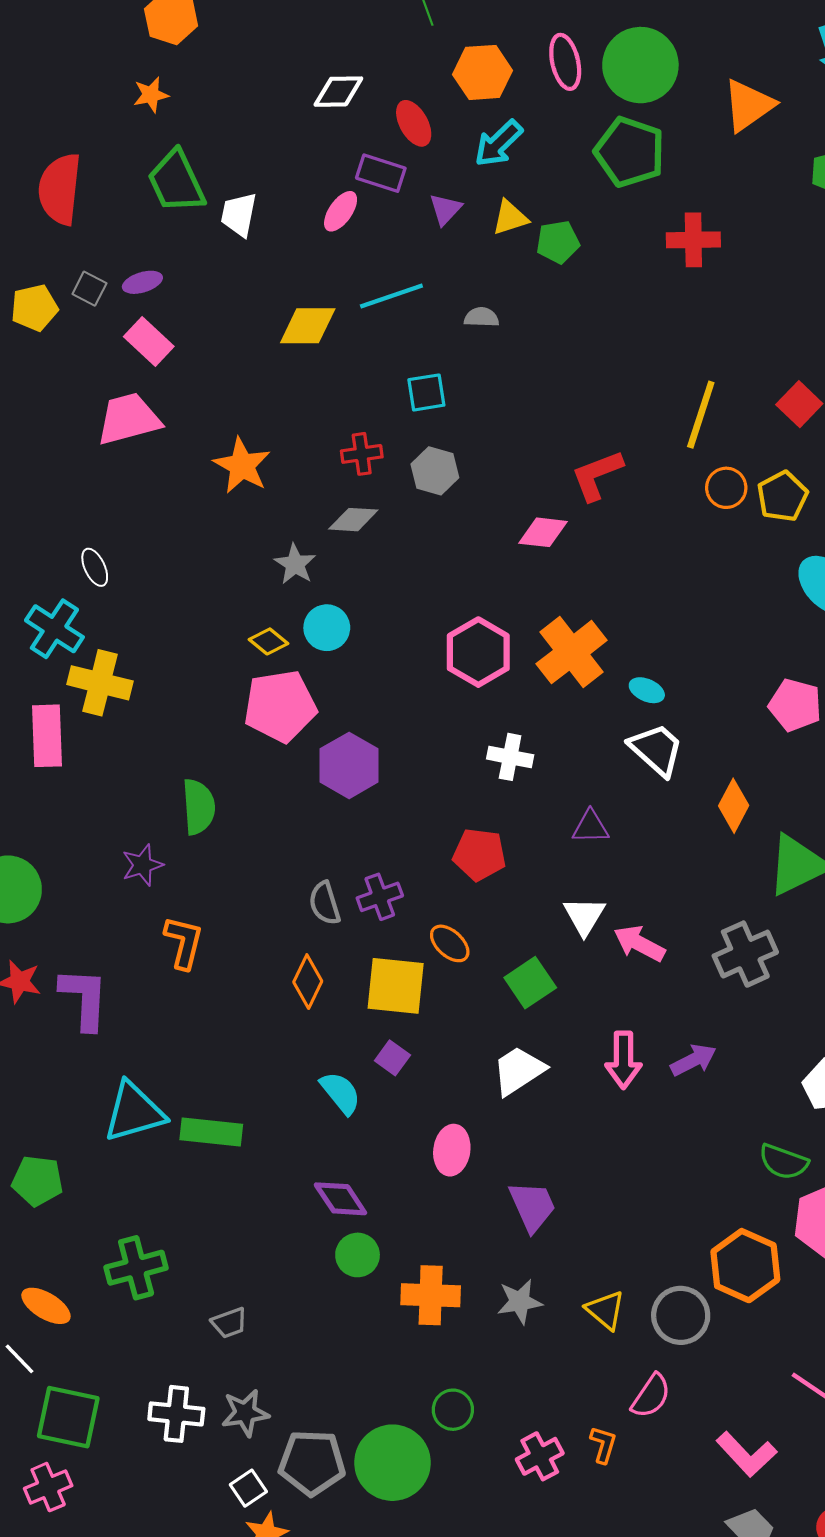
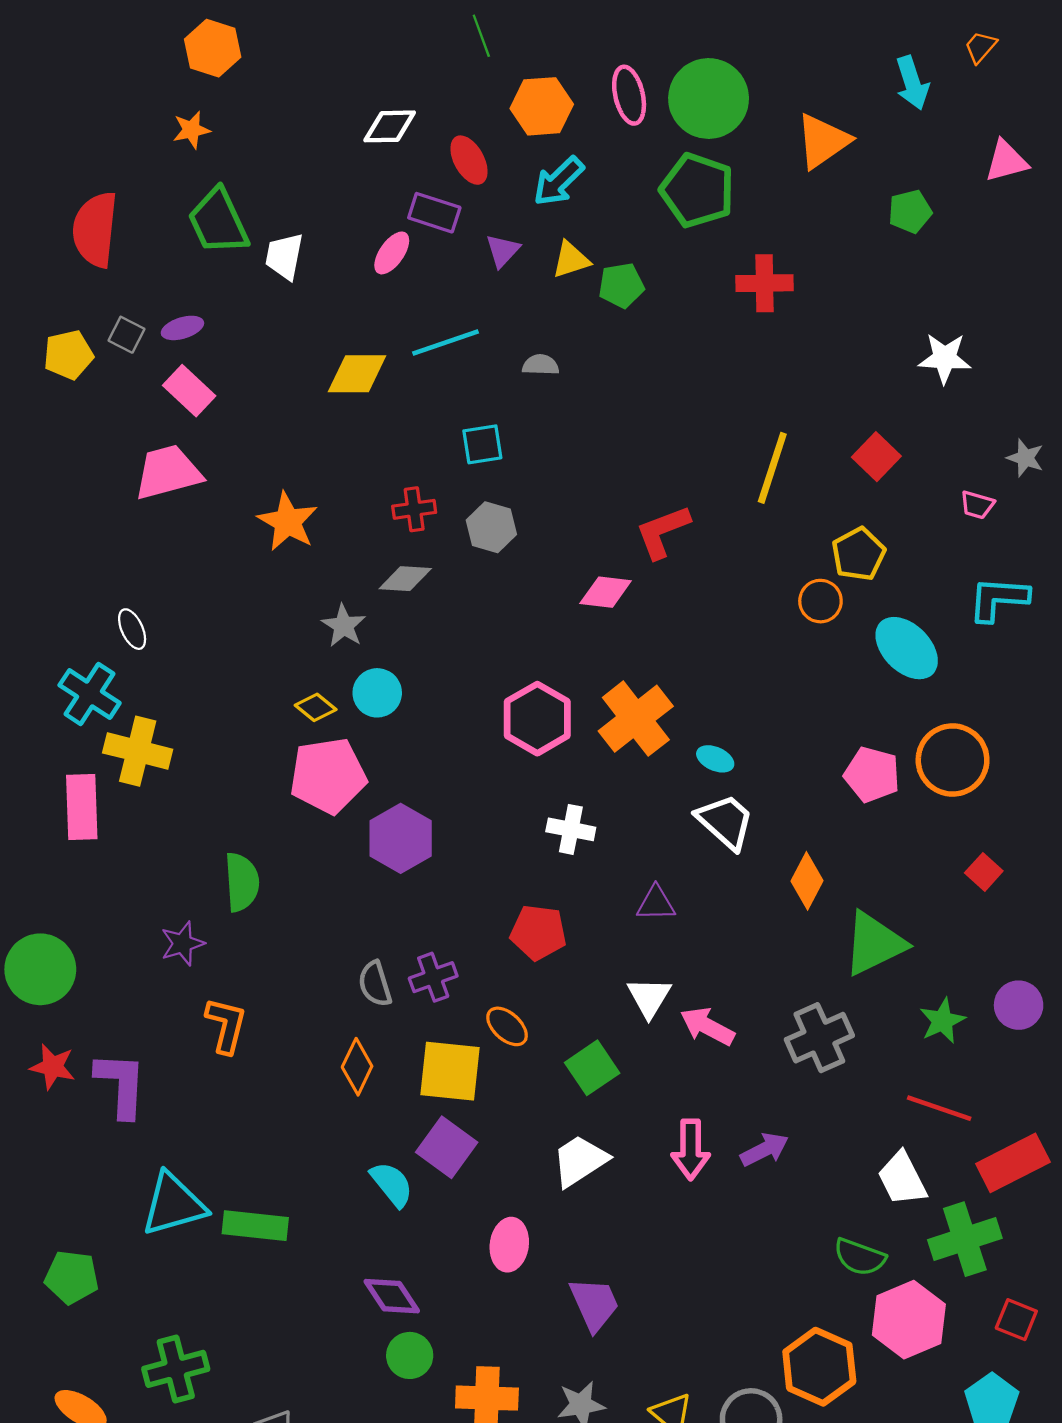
orange circle: (726, 488) -> (820, 601), moved
purple square: (392, 1058) -> (447, 1147), size x1.6

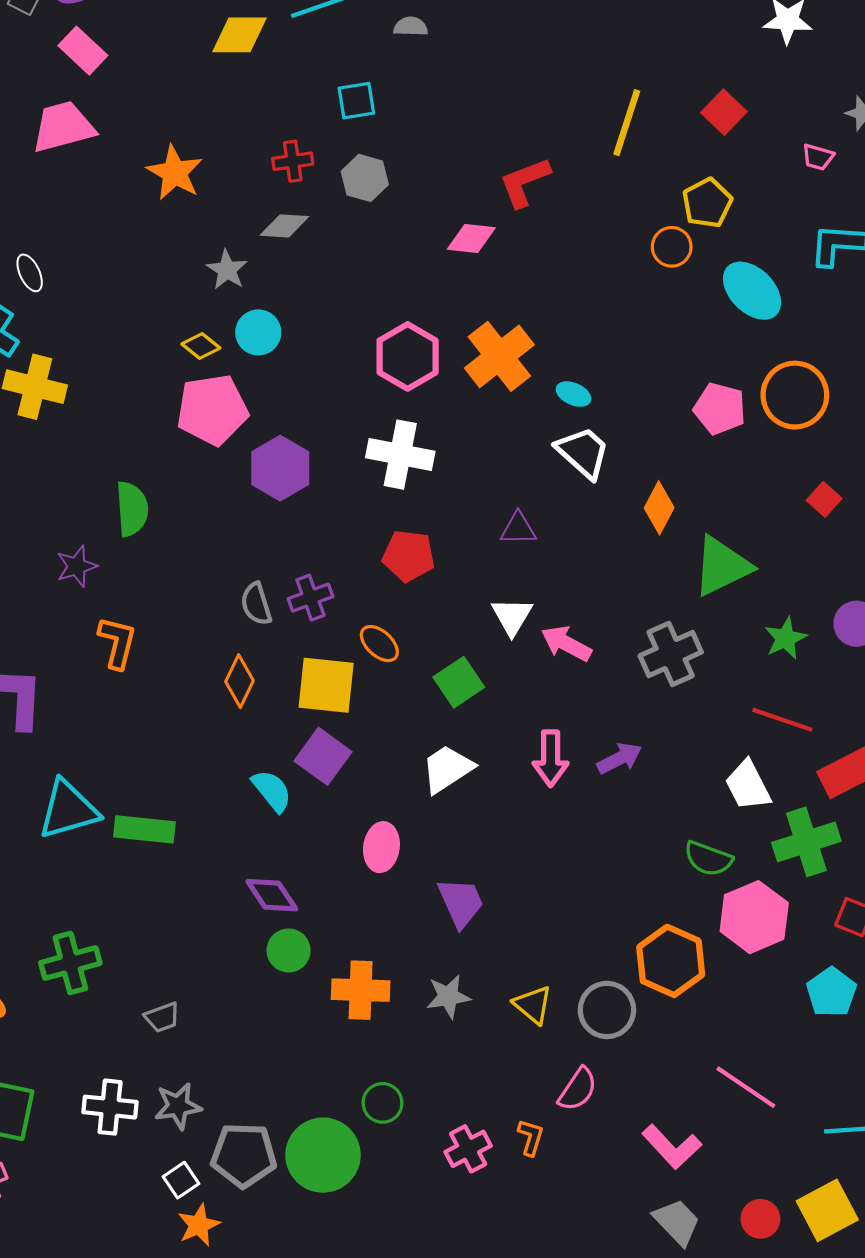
white cross: (571, 829) -> (400, 455), moved, size x1.5

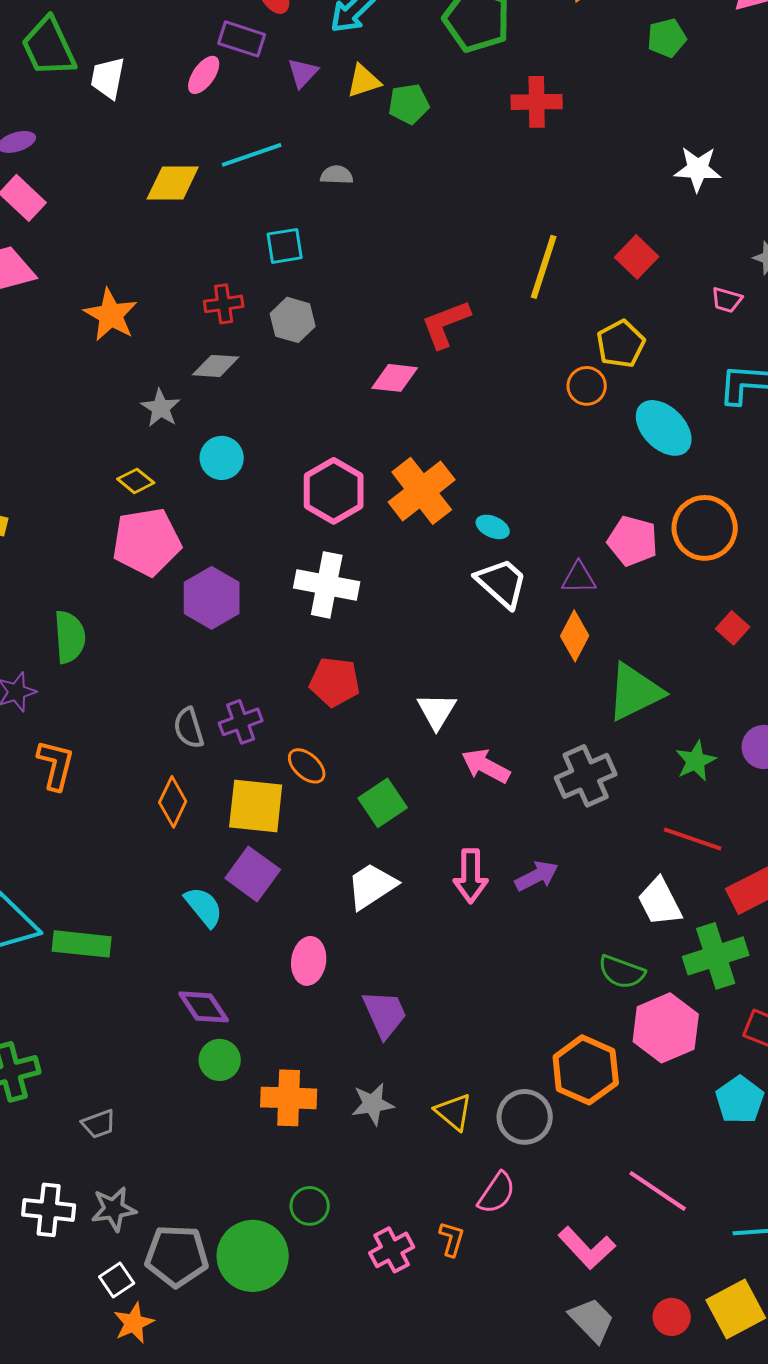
cyan circle: (258, 332) -> (222, 458), moved
purple triangle: (518, 529) -> (579, 578), moved
white triangle: (512, 616) -> (437, 711), moved

